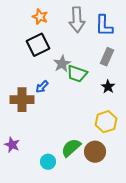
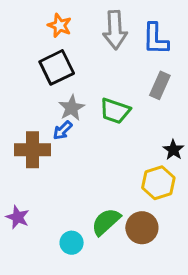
gray star: (62, 64) -> (72, 108), moved
black star: (108, 87) -> (173, 150), moved

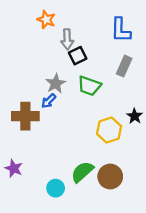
gray arrow: (115, 30) -> (67, 39), moved, size x0.7
black square: (57, 67) -> (78, 56), moved, size x0.7
yellow hexagon: (158, 183) -> (109, 130), moved

